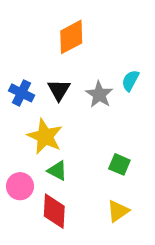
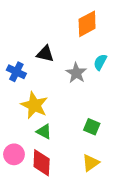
orange diamond: (71, 37) -> (87, 24), moved
black triangle: (59, 90) -> (45, 54), moved, turned -48
pink circle: (20, 186) -> (14, 154), moved

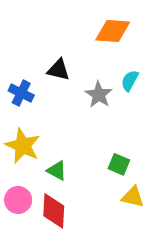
orange diamond: (87, 24) -> (113, 31), turned 32
yellow star: (34, 105) -> (23, 146), moved
yellow triangle: (91, 163) -> (133, 197), moved, turned 48

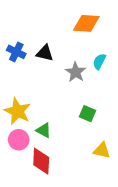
blue cross: (21, 93) -> (16, 52), moved
green square: (119, 164) -> (87, 114), moved
pink circle: (18, 200) -> (19, 140), moved

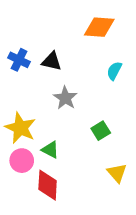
gray star: (76, 72) -> (65, 98), moved
green square: (87, 114) -> (101, 131), turned 35
yellow triangle: (102, 150) -> (117, 173), turned 36

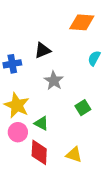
blue cross: (19, 60) -> (12, 64), moved, turned -36
black triangle: (52, 61) -> (43, 50), turned -36
yellow triangle: (117, 173) -> (74, 155), moved, turned -30

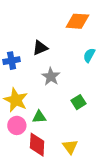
green triangle: (41, 123) -> (39, 117), turned -32
yellow triangle: (74, 155) -> (70, 147), turned 35

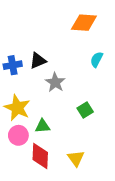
black triangle: (40, 48) -> (38, 61), moved

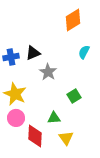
orange diamond: (84, 23) -> (73, 20), turned -35
green triangle: (43, 126) -> (54, 118), moved

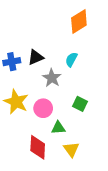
cyan semicircle: (84, 52) -> (71, 59), moved
green square: (74, 96) -> (80, 104), turned -32
pink circle: (16, 118) -> (43, 108), moved

